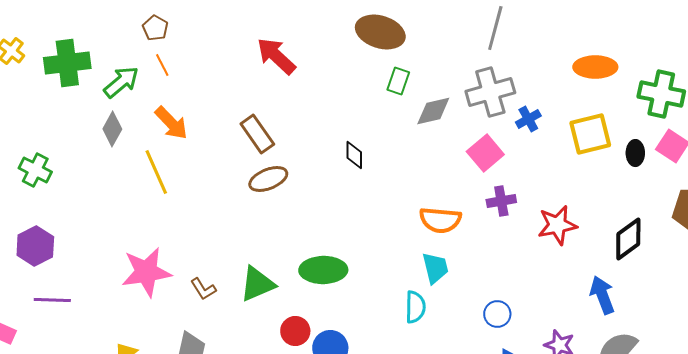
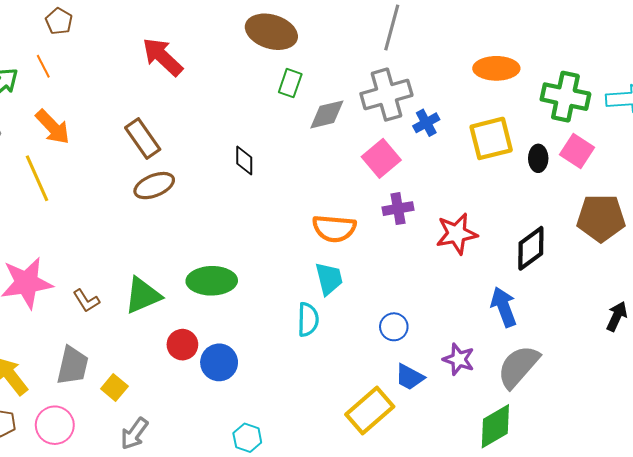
brown pentagon: (155, 28) -> (59, 21), moved

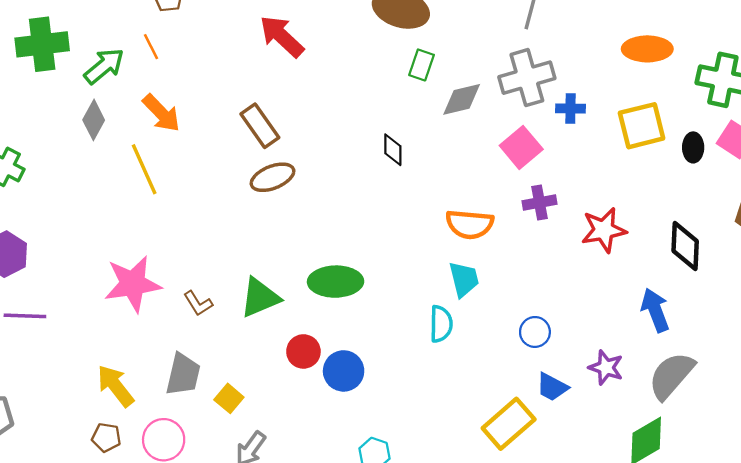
blue cross: (426, 123) -> (570, 109), turned 30
black diamond: (244, 160) -> (393, 150), moved
black diamond: (531, 248) -> (685, 246), turned -51

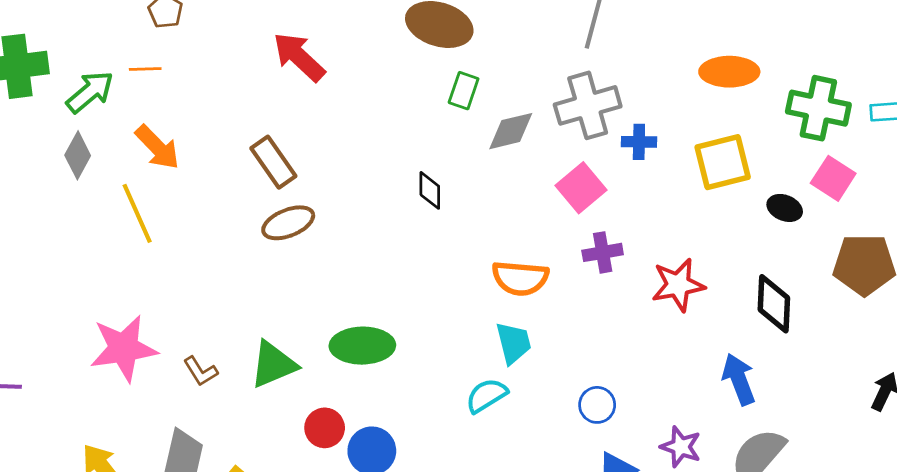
orange line: (151, 47) -> (145, 69), turned -65
black ellipse: (693, 147) -> (785, 208), moved, turned -68
cyan semicircle: (441, 324) -> (487, 395), turned -123

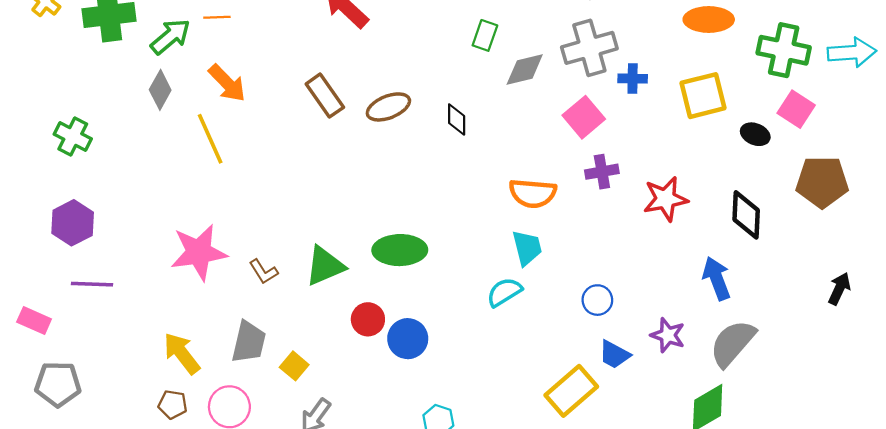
brown ellipse: (288, 223) -> (388, 107), moved

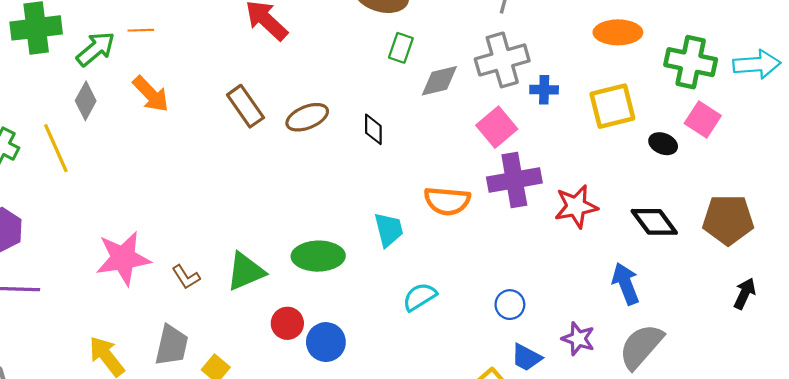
yellow line: (210, 139) -> (56, 148), moved
purple cross: (602, 172) -> (514, 180), size x1.6
brown pentagon: (822, 182) -> (728, 220), moved
black diamond: (746, 215) -> (654, 222), turned -39
cyan trapezoid: (527, 248) -> (389, 230), moved

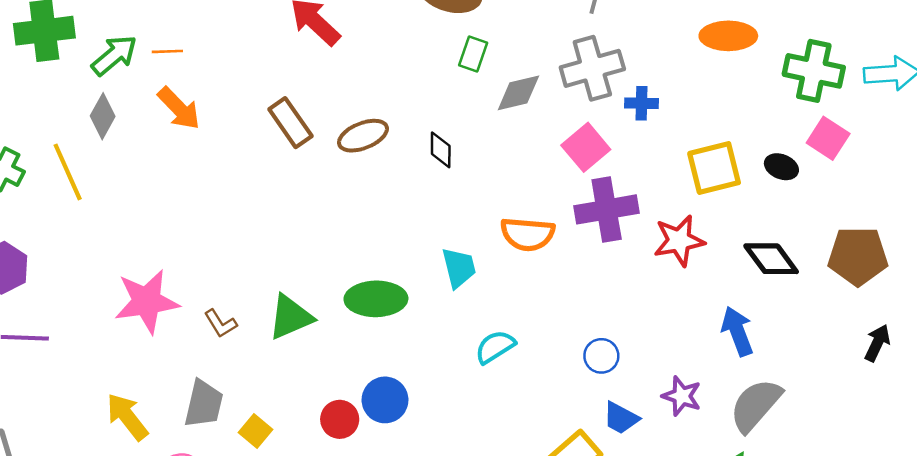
orange line: (141, 30) -> (167, 51), moved
yellow square: (612, 106) -> (714, 168), moved
red circle: (287, 323) -> (340, 419), moved

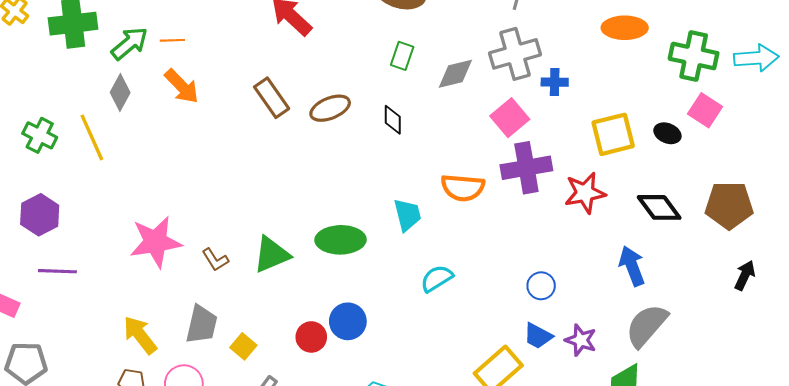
green rectangle: (473, 54) -> (402, 56), moved
blue circle: (601, 356) -> (541, 286), moved
purple star: (682, 396) -> (581, 340), moved

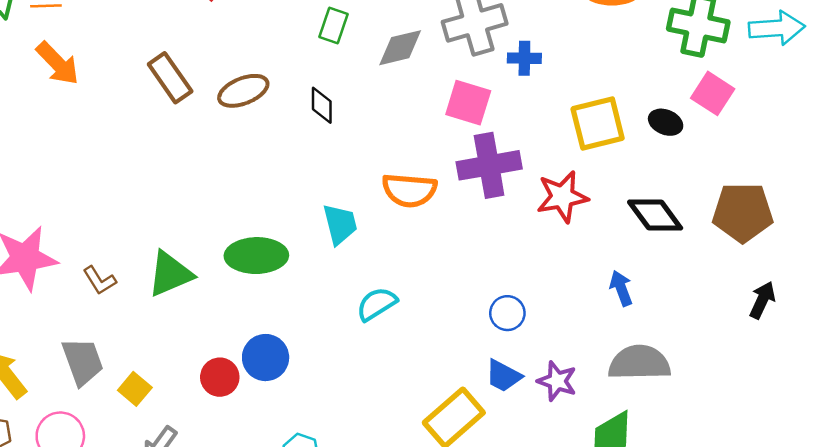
pink square: (510, 118) -> (468, 103), turned -33
blue arrow: (632, 266) -> (621, 288), size x0.7
gray trapezoid: (202, 324) -> (83, 361), turned -33
gray semicircle: (647, 325) -> (639, 363), turned 48

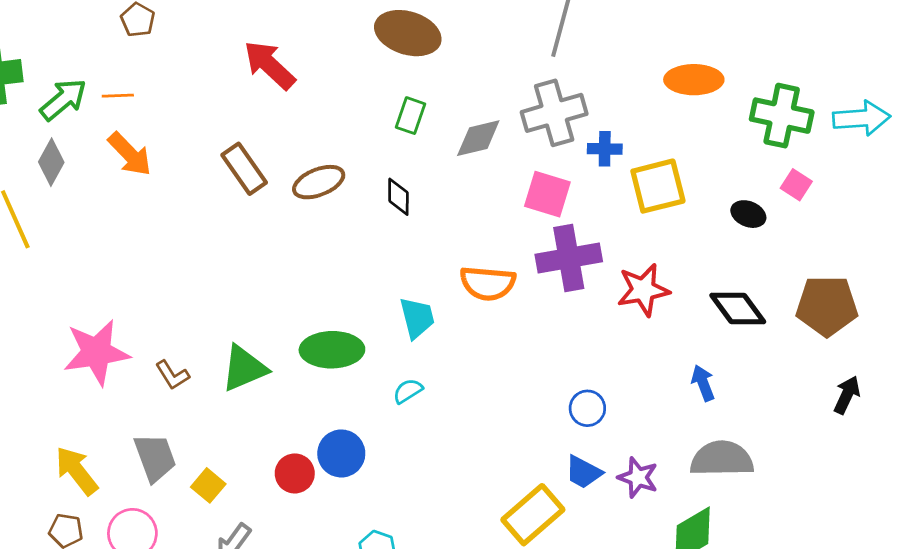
pink square: (713, 93) -> (796, 185), size x0.7
yellow square: (598, 124) -> (658, 186), moved
cyan semicircle: (377, 304) -> (408, 391), moved, size x0.7

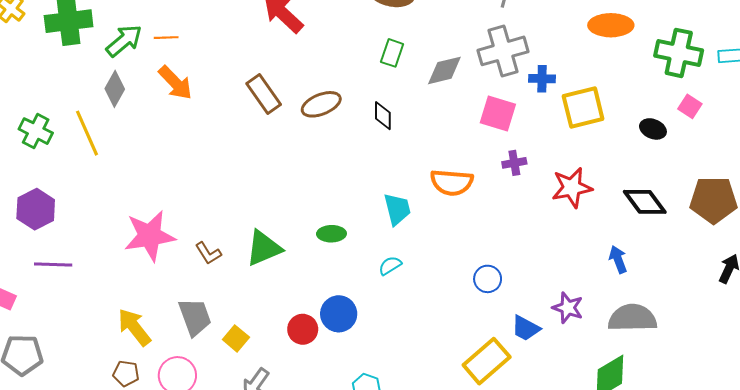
purple cross: (569, 258) -> (514, 163), size x0.5
green ellipse: (332, 350) -> (331, 234), size x0.6
blue circle: (587, 408) -> (488, 279), moved
purple star: (638, 477) -> (568, 308), moved

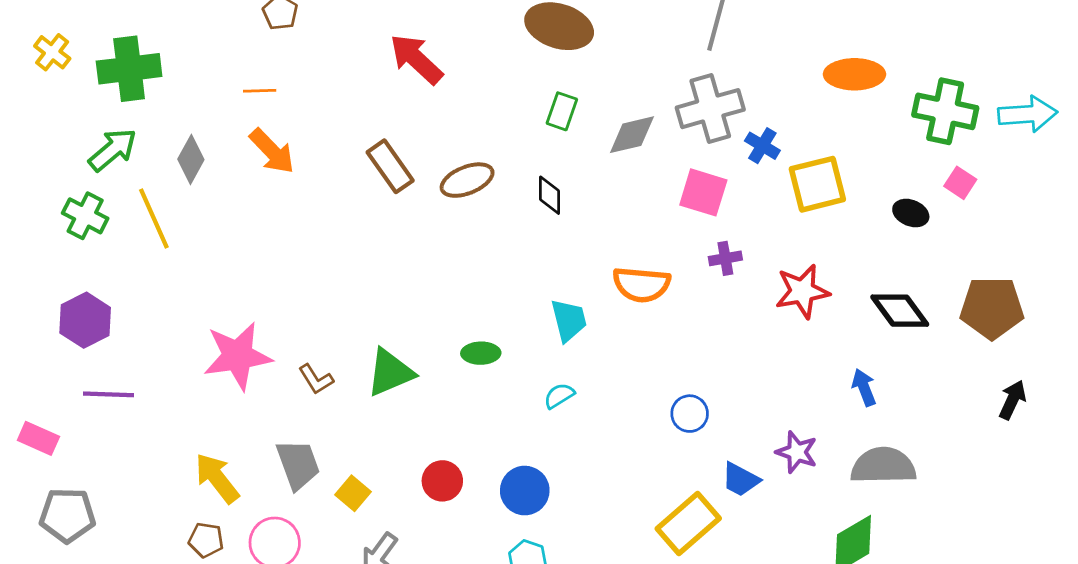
green arrow: (124, 41) -> (113, 150), moved
blue cross: (542, 79) -> (762, 146), turned 30
blue circle: (339, 314) -> (525, 491), moved

